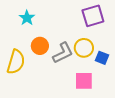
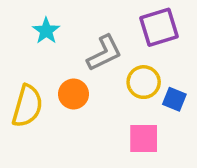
orange circle: (40, 46) -> (74, 94), moved
gray L-shape: (63, 53) -> (104, 53), moved

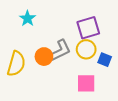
purple square: (159, 27) -> (88, 28), moved
gray L-shape: (104, 53) -> (60, 50), moved

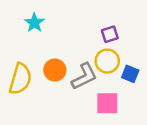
purple square: (88, 28) -> (110, 34), size x0.6
gray L-shape: (60, 50) -> (84, 76), moved

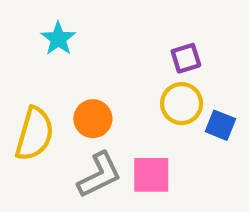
gray L-shape: (84, 76) -> (99, 175), moved
pink square: (107, 103) -> (151, 175), moved

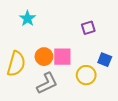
yellow circle: (182, 104) -> (86, 75), moved
pink square: (151, 175) -> (62, 57), moved

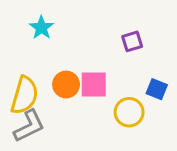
gray L-shape: (47, 83) -> (29, 126), moved

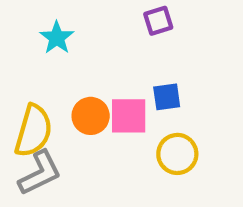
purple square: (132, 41) -> (158, 21), moved
blue square: (157, 89) -> (167, 97), moved, turned -30

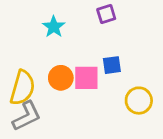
cyan star: (57, 38) -> (54, 27), moved
yellow circle: (177, 154) -> (139, 101), moved

